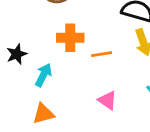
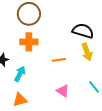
orange cross: (70, 38) -> (29, 42), moved

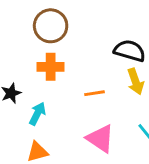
pink triangle: (63, 91) -> (100, 139), size x1.5

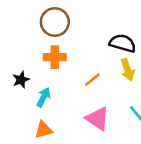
orange line: (94, 93) -> (92, 80), turned -30

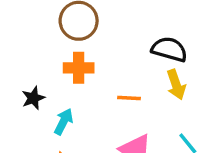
orange line: (92, 80) -> (129, 98), turned 42

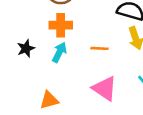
cyan arrow: (64, 122) -> (59, 52), moved

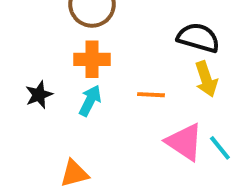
pink triangle: (105, 89) -> (185, 142), moved

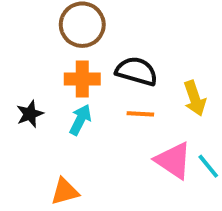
black semicircle: (198, 38) -> (137, 71), moved

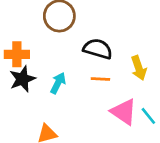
orange cross: (82, 79) -> (17, 54), moved
black star: (30, 114) -> (22, 79), size x1.4

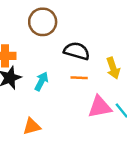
pink triangle: (124, 112) -> (100, 107), turned -45

